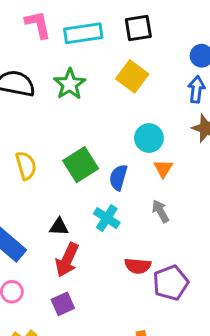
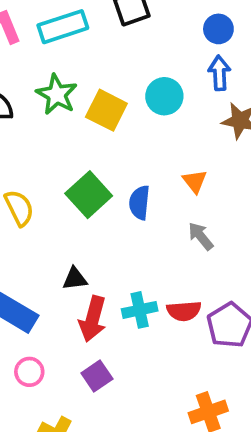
yellow square: (132, 76) -> (106, 110), moved
cyan circle: (149, 138) -> (164, 96), moved
cyan cross: (107, 218) -> (140, 310), moved, turned -35

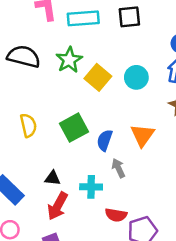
orange triangle: (195, 181) -> (142, 135), size x1.5
gray arrow: (201, 236) -> (118, 168), moved
cyan cross: (140, 310) -> (91, 187), moved

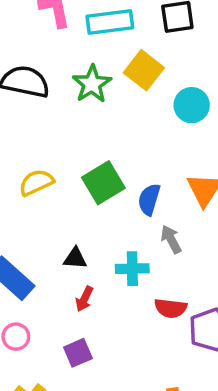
yellow square: (98, 77) -> (144, 70), moved
yellow semicircle: (28, 125) -> (36, 182), turned -100
red arrow: (58, 206) -> (84, 299), size x0.6

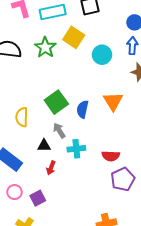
yellow semicircle: (36, 182) -> (22, 117), moved, turned -60
gray arrow: (171, 239) -> (59, 130), moved
red semicircle: (171, 308) -> (111, 156), moved
purple square: (78, 353) -> (38, 198), moved

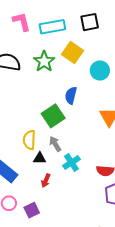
blue semicircle: (83, 109) -> (71, 95), moved
yellow semicircle: (22, 117) -> (29, 140), moved
cyan cross: (76, 149) -> (71, 163), turned -30

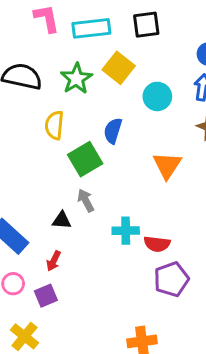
yellow semicircle: (29, 140) -> (54, 125), moved
cyan cross: (71, 163) -> (126, 231), moved, turned 30
red arrow: (46, 181) -> (54, 261), moved

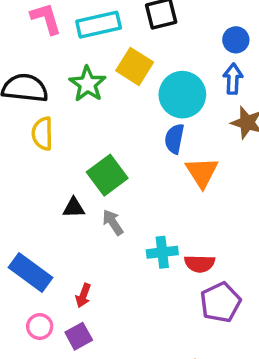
cyan circle: (157, 96) -> (182, 95), size x1.4
yellow semicircle: (54, 125) -> (42, 134), moved
blue semicircle: (113, 131) -> (174, 139), moved
black triangle: (62, 220) -> (74, 208), moved

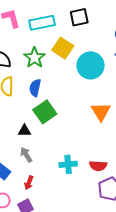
blue semicircle: (174, 139) -> (35, 88), moved
gray arrow: (113, 222) -> (26, 155), moved
cyan cross: (162, 252) -> (68, 164), moved

